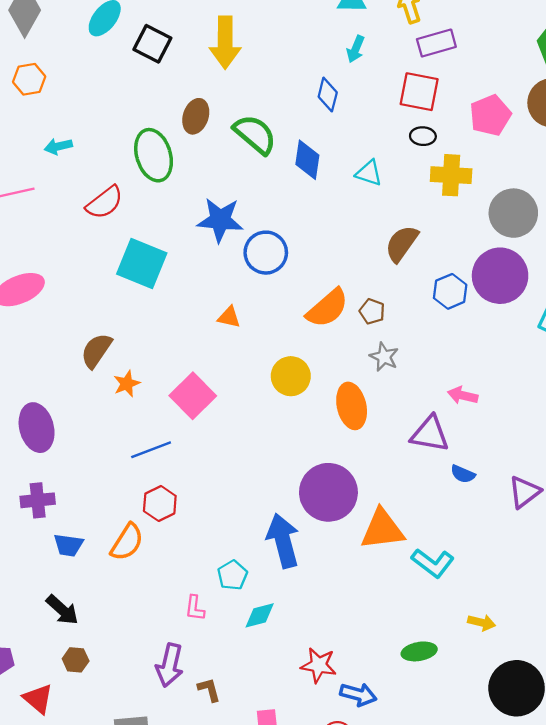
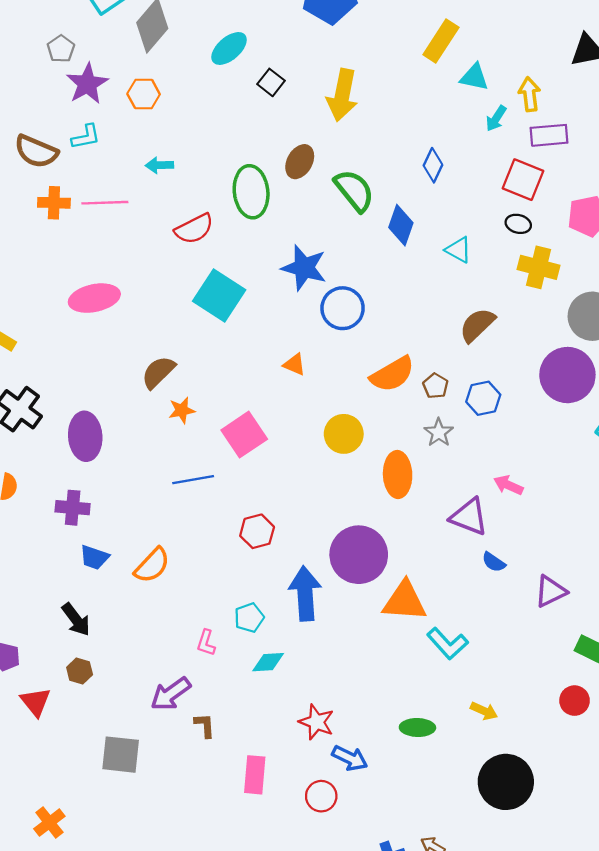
black square: (152, 44) -> (271, 82), size x0.7
cyan arrow: (356, 49) -> (496, 118), moved
blue hexagon: (450, 291) -> (483, 398), moved
red hexagon: (160, 504) -> (257, 531), moved
purple arrow: (170, 665) -> (171, 694), turned 30

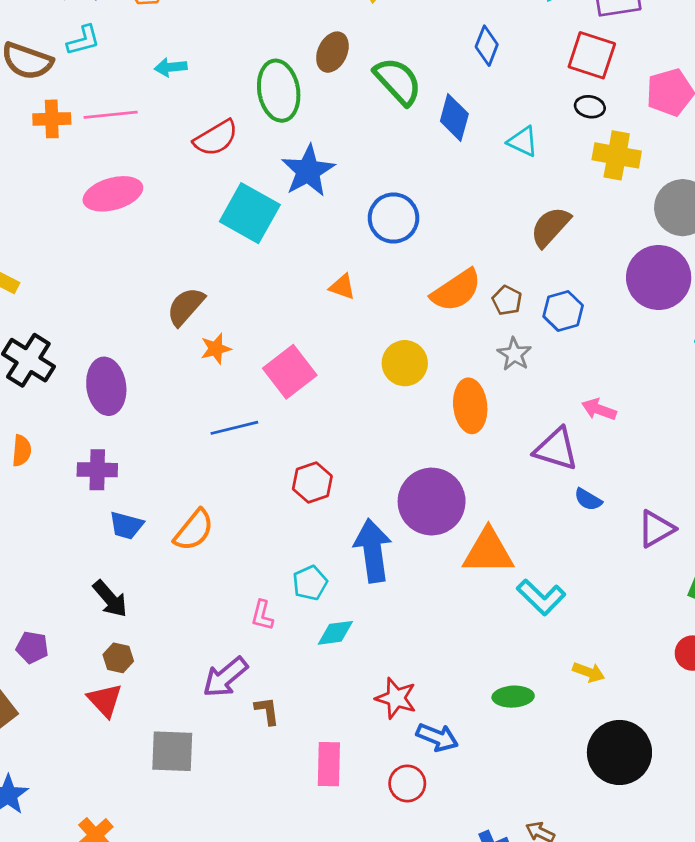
blue star: (304, 268) -> (308, 171), moved, turned 30
pink ellipse: (94, 298) -> (113, 194), moved
red triangle: (36, 702) -> (105, 700), moved

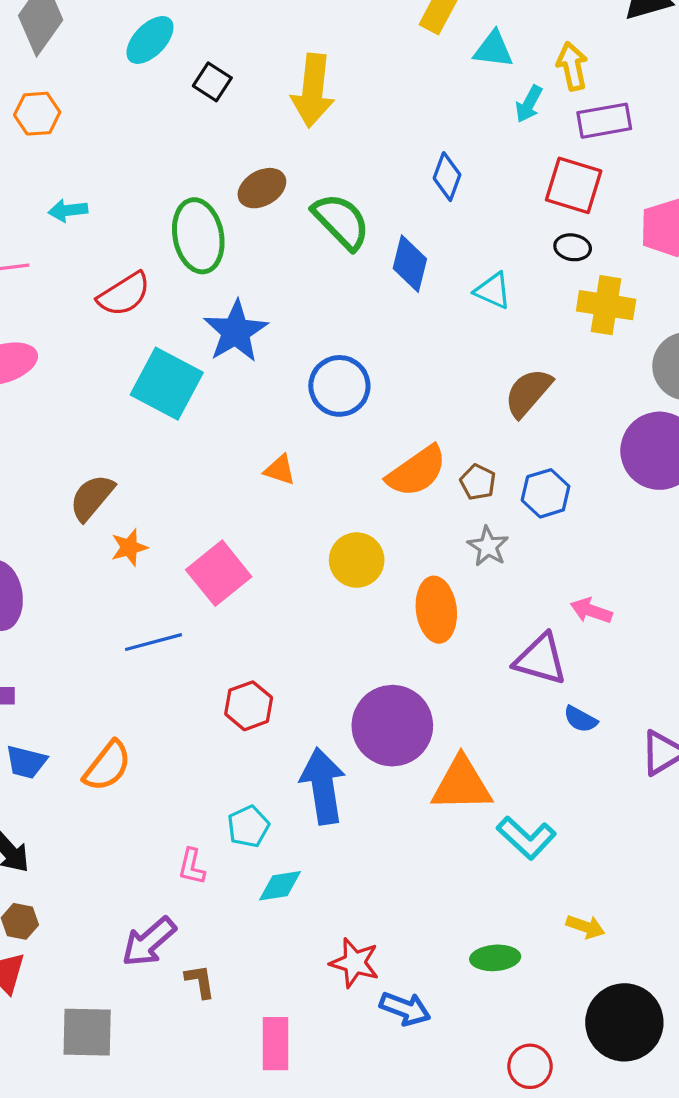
brown ellipse: (332, 52) -> (262, 188), turned 36
red circle: (407, 783) -> (530, 1066), moved

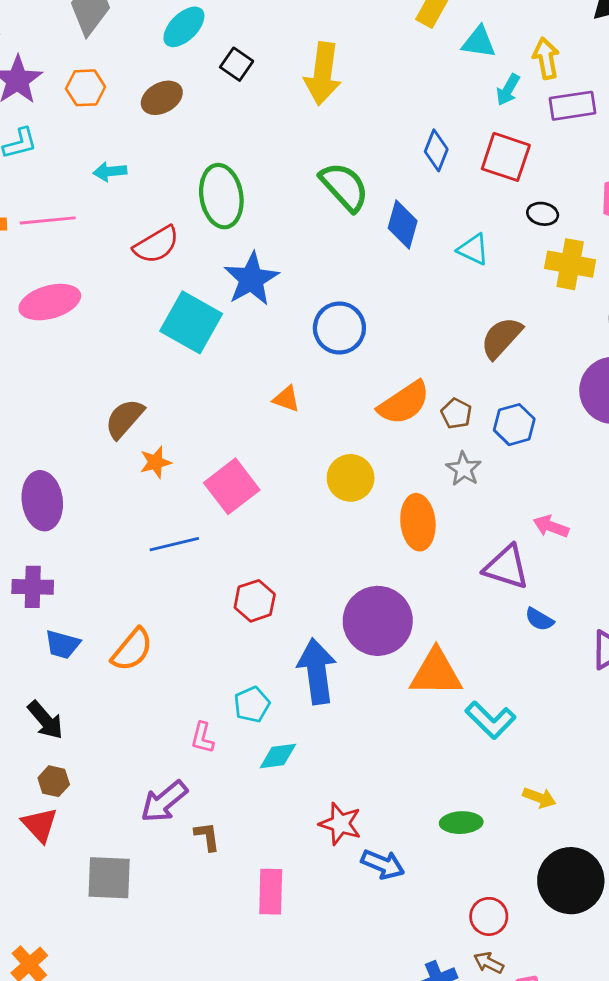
red square: (574, 185) -> (506, 157), moved
brown ellipse: (262, 188) -> (162, 98), moved

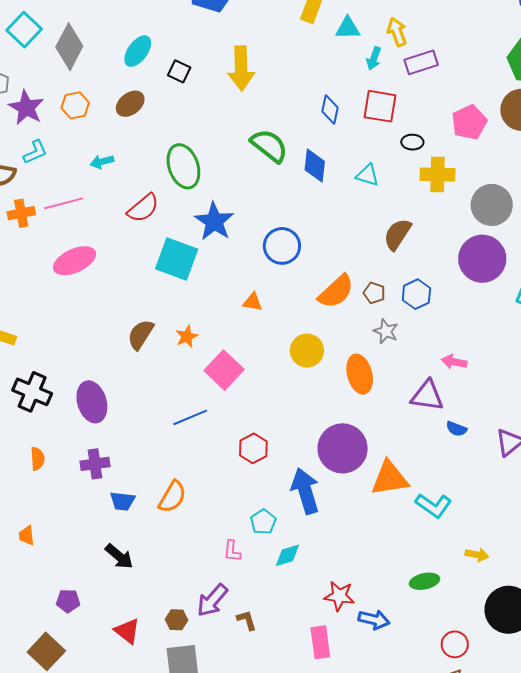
orange star: (155, 462) -> (187, 336), moved
brown hexagon: (54, 781) -> (177, 620), moved
pink rectangle: (271, 892) -> (320, 642), moved

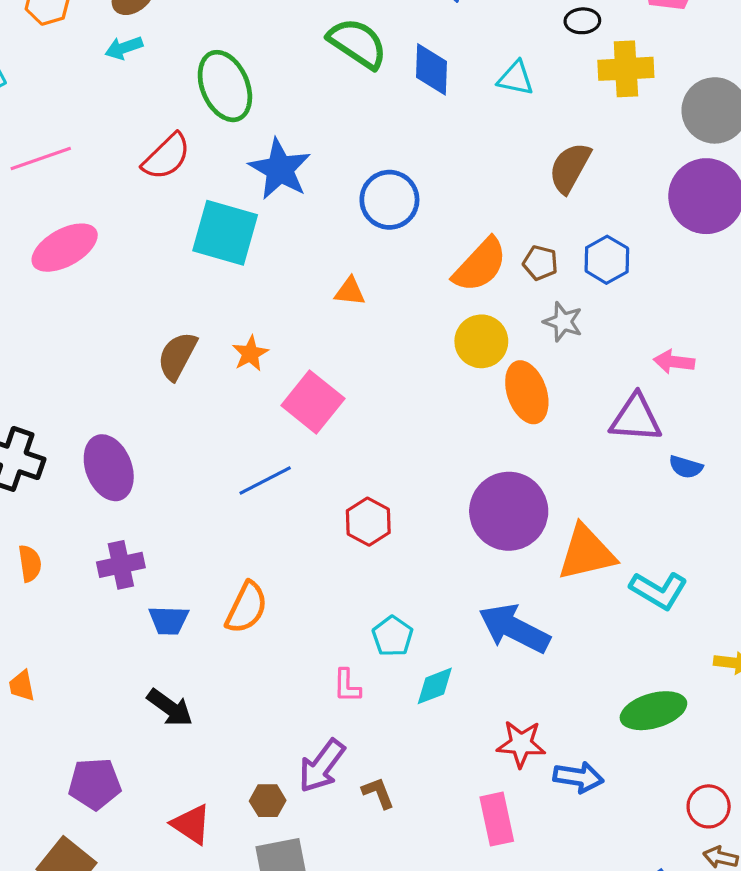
cyan arrow: (102, 162) -> (124, 48), moved
yellow circle: (307, 351) -> (481, 341), moved
blue arrow: (305, 491) -> (514, 628), moved, turned -42
green ellipse: (425, 581) -> (653, 711), size x1.4
purple pentagon: (68, 601) -> (95, 784), size x1.4

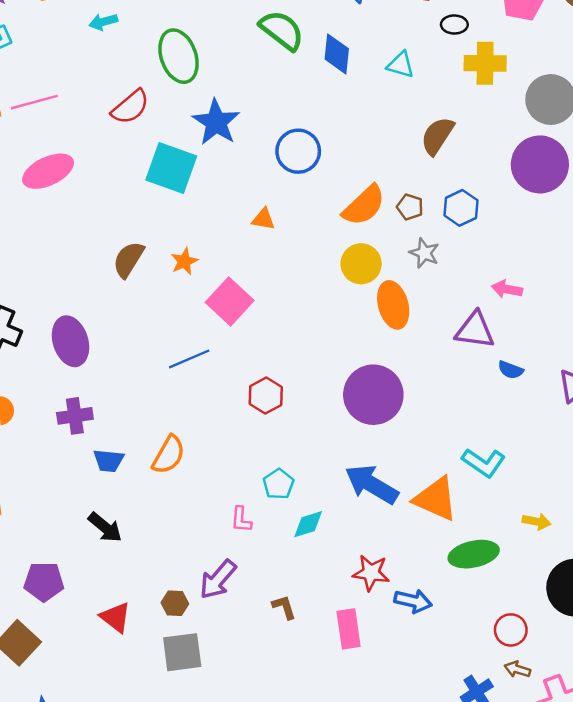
orange triangle: (586, 553) -> (436, 499), moved, turned 33
brown L-shape: (378, 793) -> (284, 607), moved

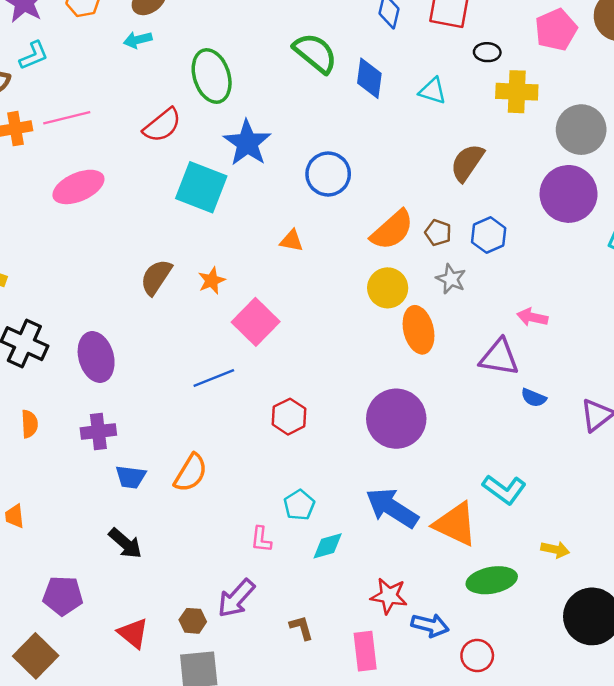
red circle: (511, 630) -> (477, 656), moved

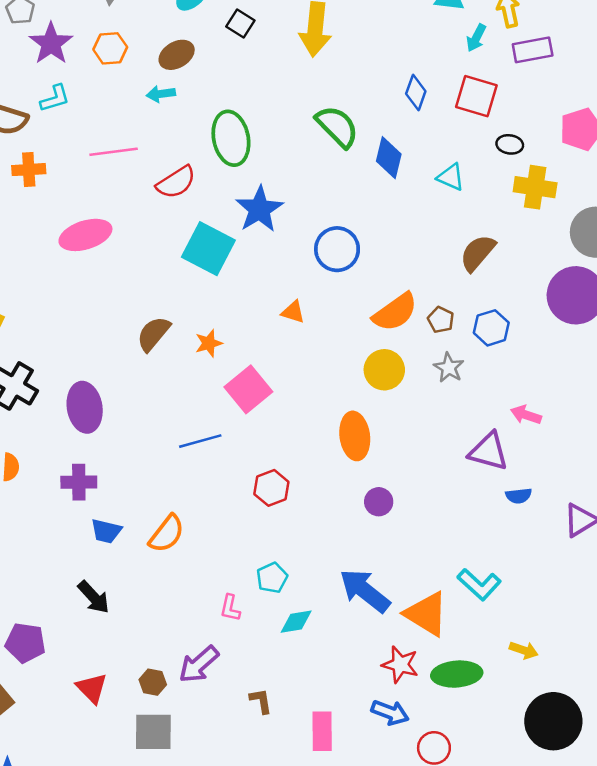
pink line: (67, 118) -> (114, 152), moved
orange ellipse: (419, 330) -> (355, 436), moved
blue semicircle: (534, 398) -> (519, 496), turned -35
purple circle: (396, 419) -> (379, 502), size x0.5
red star: (389, 596) -> (400, 665), moved

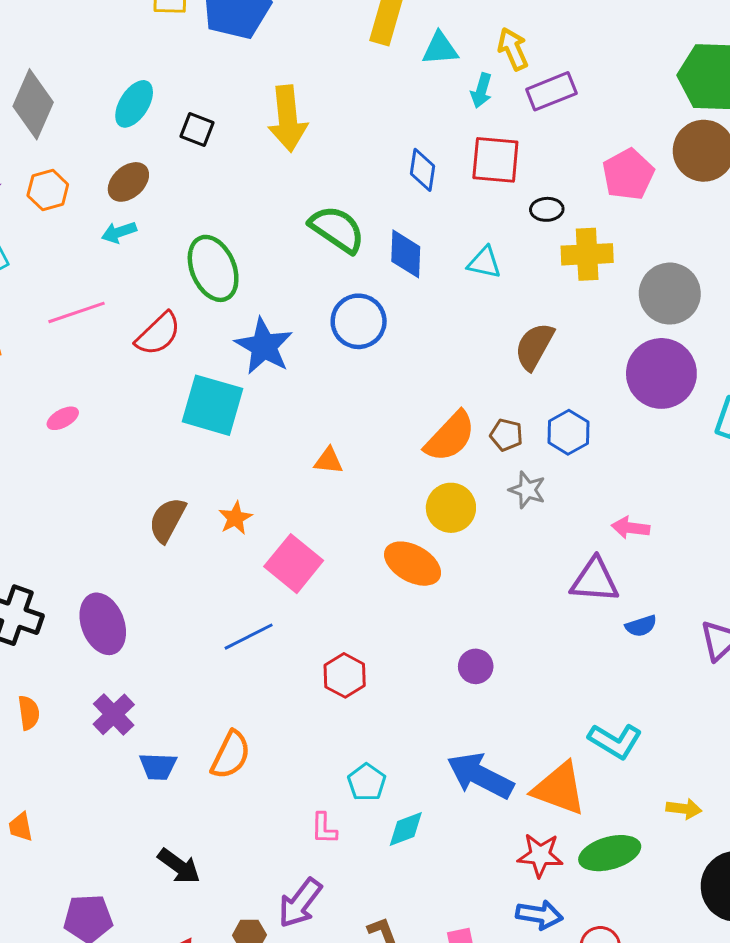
pink ellipse: (85, 235) -> (63, 418), size x0.5
blue circle: (337, 249) -> (359, 321), moved
orange ellipse: (355, 436) -> (413, 564), moved, turned -42
purple cross: (79, 482) -> (114, 714), turned -32
black arrow: (94, 597) -> (179, 866), moved

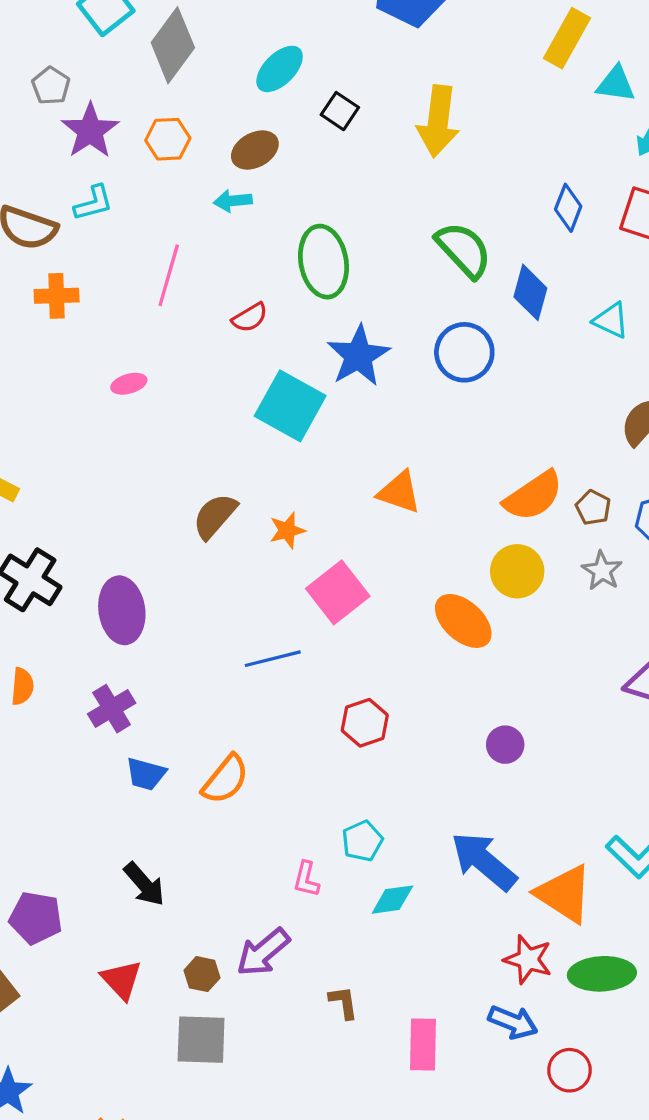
pink line: (76, 312) -> (169, 275), turned -68
red semicircle: (158, 334) -> (250, 318), size x0.7
orange triangle: (329, 461) -> (399, 492), size x1.4

